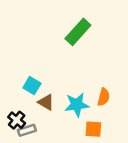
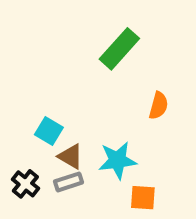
orange semicircle: (104, 97) -> (159, 106), moved
gray rectangle: (27, 130) -> (69, 182), moved

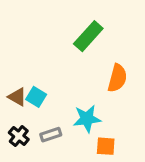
orange semicircle: (159, 106) -> (117, 78), size x1.4
brown triangle: (70, 156) -> (17, 97), moved

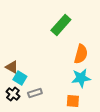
cyan square: (36, 97) -> (20, 78), moved
cyan star: (87, 119) -> (81, 78), moved

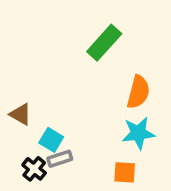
cyan square: (20, 78) -> (51, 140), moved
black cross: (13, 94) -> (34, 169), moved

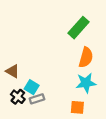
green rectangle: (104, 43) -> (78, 28), moved
black cross: (34, 169) -> (18, 97), moved

